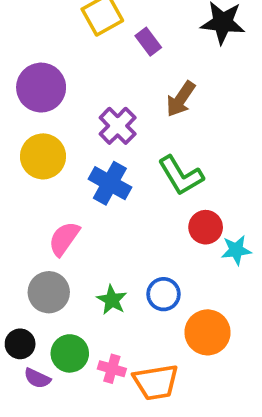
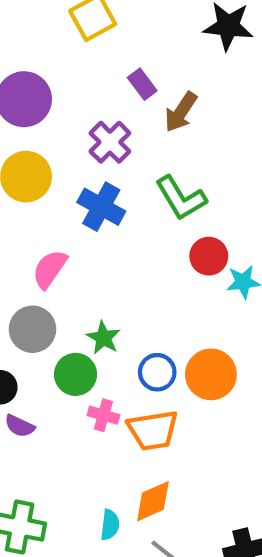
purple rectangle: (148, 42) -> (142, 84), moved
blue circle: (164, 294) -> (157, 372), moved
green circle: (70, 353) -> (75, 374), moved

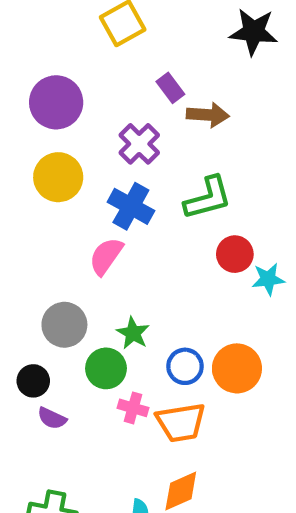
brown arrow: (181, 112) -> (208, 115), turned -120
green L-shape: (181, 198) -> (208, 198), turned -74
pink semicircle: (50, 269) -> (106, 256), moved

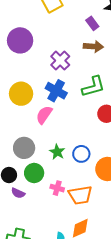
purple rectangle: (170, 88) -> (92, 23), moved
yellow circle: (58, 177) -> (21, 94), moved
blue circle: (185, 366) -> (81, 154), moved
green circle: (106, 368) -> (34, 173), moved

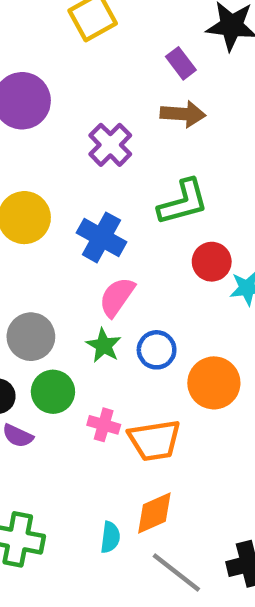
blue cross: (56, 91) -> (101, 237), moved
pink semicircle: (44, 115) -> (117, 297), moved

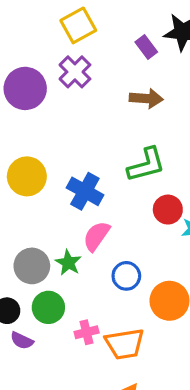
purple rectangle: (181, 63) -> (146, 47), moved
purple cross: (110, 145) -> (75, 72), moved
green star: (104, 345) -> (68, 263), moved
pink cross: (104, 425) -> (87, 332), turned -30

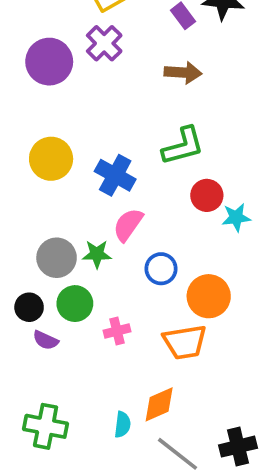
green star: (68, 263) -> (97, 254), turned -30
orange trapezoid: (125, 344) -> (185, 342), moved

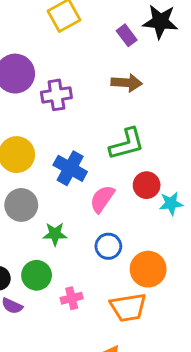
purple cross: (104, 43) -> (56, 95), moved, turned 36
pink semicircle: (128, 225) -> (102, 199), moved
gray circle: (57, 258) -> (21, 205), moved

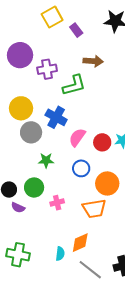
purple rectangle: (127, 35) -> (76, 30), moved
green L-shape: (127, 144) -> (74, 85), moved
red circle: (147, 185) -> (102, 142), moved
gray circle: (21, 205) -> (31, 132), moved

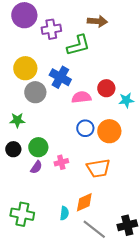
pink semicircle: (77, 137) -> (81, 97), turned 48
red circle: (102, 142) -> (106, 88), moved
green star: (46, 160) -> (17, 120), moved
orange circle: (107, 183) -> (109, 131), moved
purple semicircle: (18, 208) -> (36, 167), moved, turned -80

